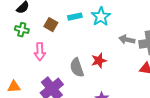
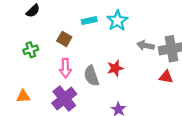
brown square: (51, 25) -> (64, 39), moved
green cross: (22, 30) -> (31, 50), moved, turned -32
pink arrow: (40, 52) -> (65, 68), moved

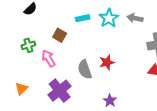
gray arrow: (146, 45) -> (135, 18), moved
pink arrow: (65, 68) -> (49, 58), moved, turned 150
orange triangle: (23, 96) -> (21, 89), turned -40

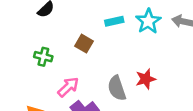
green cross: (28, 45) -> (43, 57), turned 32
pink arrow: (49, 58) -> (68, 87), moved, turned 78

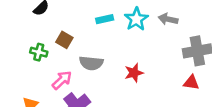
brown square: (84, 44) -> (64, 40), moved
gray semicircle: (117, 88) -> (91, 63), moved, turned -65

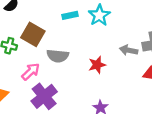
gray arrow: (168, 19) -> (129, 50), moved
brown square: (64, 40) -> (33, 34), size x1.5

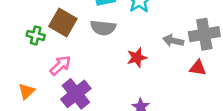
gray semicircle: (58, 56) -> (103, 28), moved

